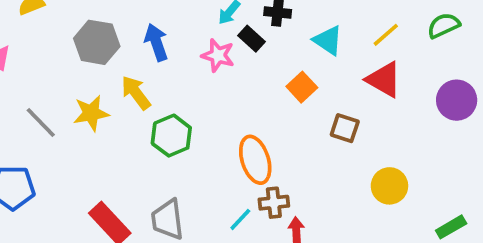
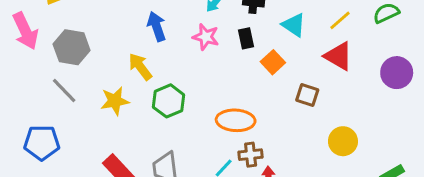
black rectangle: (251, 39) -> (246, 38), moved, turned 36
gray hexagon: (97, 42) -> (72, 47), moved
yellow star: (91, 113) -> (115, 101), moved
orange ellipse: (255, 160) -> (236, 120), turned -69

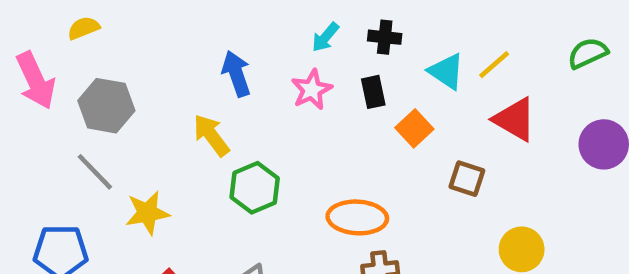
yellow line: (340, 20) -> (494, 65), moved
pink star: (206, 37) -> (312, 90), turned 30
yellow star: (115, 101) -> (147, 213), moved

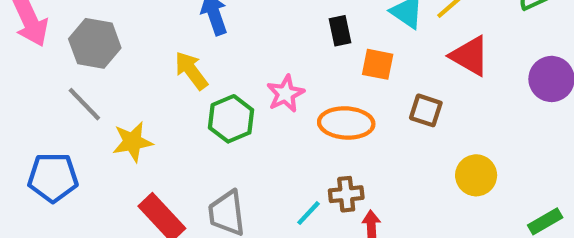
pink star: (312, 90) -> (285, 94), moved
orange square: (414, 128) -> (378, 64), turned -36
orange ellipse: (357, 217) -> (346, 123), moved

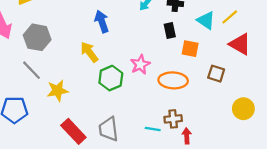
cyan line: (308, 213) -> (153, 129), turned 56

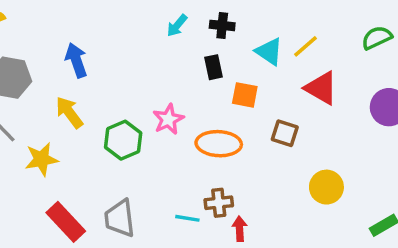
blue arrow: (102, 21) -> (76, 60), moved
yellow arrow: (89, 52) -> (69, 112), moved

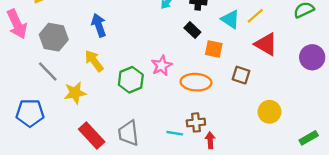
black rectangle: (213, 67) -> (192, 30), turned -35

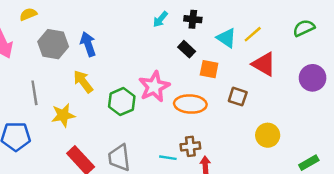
gray hexagon: (54, 37) -> (53, 44), moved
pink star: (162, 66) -> (154, 87), size x1.4
gray line: (48, 72) -> (34, 93), turned 35

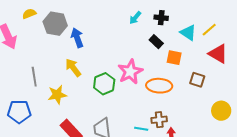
gray hexagon: (53, 44) -> (55, 24), moved

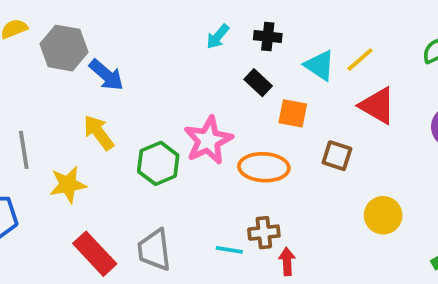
blue arrow: (77, 38) -> (106, 75), turned 150

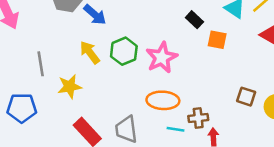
brown square: (337, 156) -> (246, 97), moved
green hexagon: (158, 163) -> (124, 51), moved
orange ellipse: (264, 167) -> (163, 100), moved

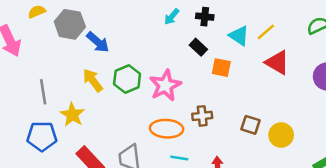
yellow star: (70, 86) -> (72, 115), turned -30
blue pentagon: (22, 108) -> (42, 136), moved
brown cross: (198, 118) -> (202, 116), moved

